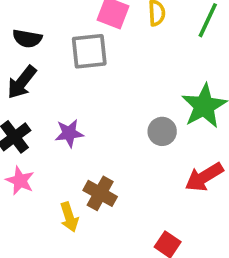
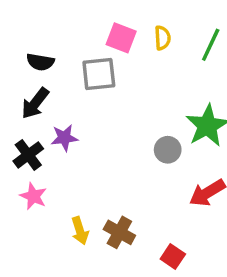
purple star: (69, 133) -> (64, 138), moved
brown cross: (100, 193) -> (119, 232), moved

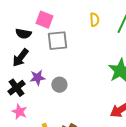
pink square: (121, 38) -> (44, 20), moved
gray circle: (168, 150) -> (59, 85), moved

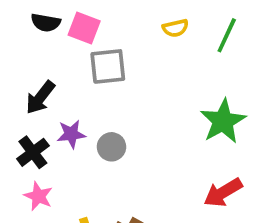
yellow semicircle: (94, 20) -> (175, 28), turned 80
black semicircle: (23, 34) -> (46, 23), moved

